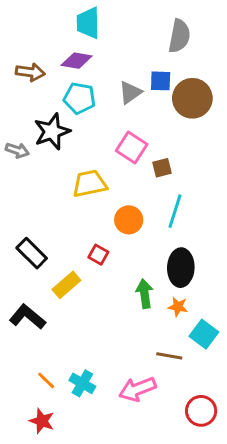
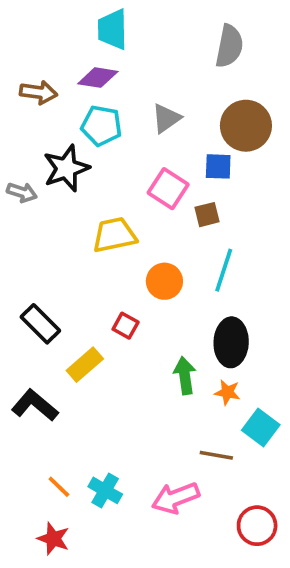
blue square: (161, 81) -> (218, 166), moved

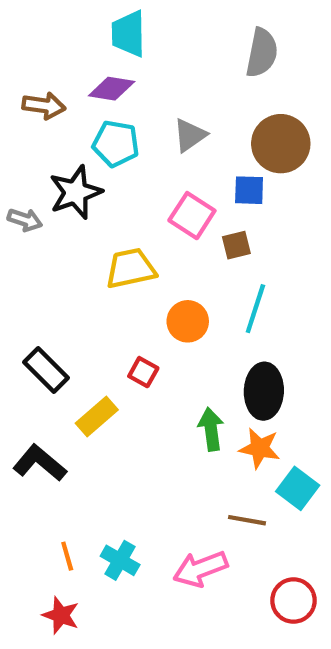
orange star: (227, 392) -> (260, 448), size x1.4
orange line: (59, 487) -> (67, 556), turned 30

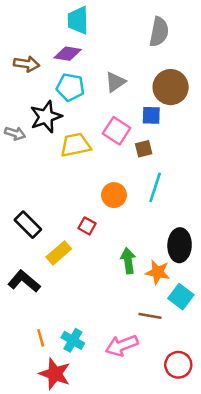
yellow trapezoid: (131, 268) -> (75, 145), moved
black ellipse: (264, 391) -> (180, 245), moved
red star: (61, 615) -> (55, 374), moved, size x1.4

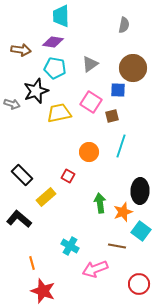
gray semicircle: (159, 32) -> (124, 25), size x0.7
orange star: (158, 272) -> (123, 212), turned -30
cyan cross: (73, 340) -> (70, 246), moved

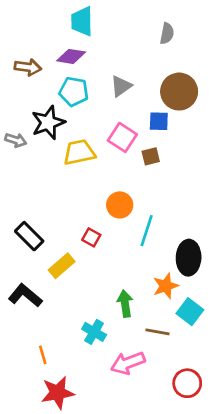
cyan line: (121, 146) -> (147, 231), moved
green arrow: (100, 203) -> (125, 304), moved
red star: (43, 291) -> (58, 393), turned -30

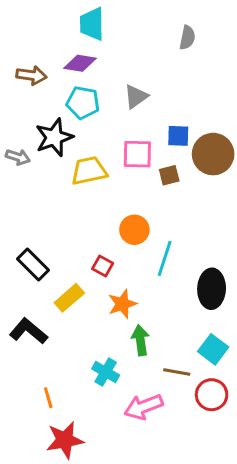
brown circle: (179, 92) -> (213, 154), moved
pink square: (122, 137) -> (137, 154), turned -32
orange star: (166, 286) -> (122, 304), moved
red circle: (187, 383) -> (212, 395), moved

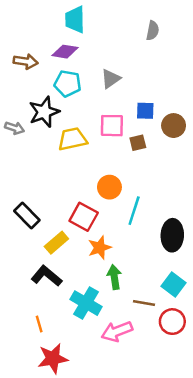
brown circle: (213, 154) -> (174, 126), size x0.7
red square: (103, 266) -> (84, 217), size x1.6
black L-shape: (28, 331) -> (47, 276), moved
cyan cross: (106, 372) -> (86, 303), size x1.4

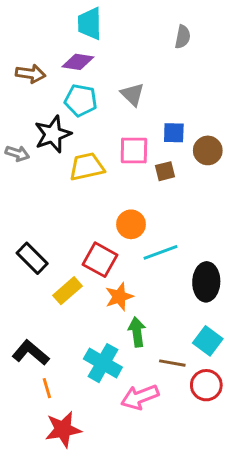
gray triangle: (111, 79) -> (132, 94), turned -40
cyan line: (134, 211) -> (161, 252), turned 52
black L-shape: (47, 276) -> (31, 353), moved

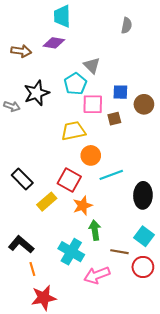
cyan pentagon: (81, 100) -> (75, 84), moved, turned 30
yellow trapezoid: (87, 167) -> (73, 131), moved

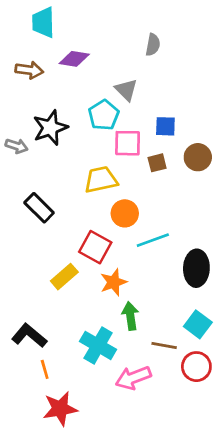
cyan trapezoid: (62, 16) -> (43, 22), moved
gray semicircle: (127, 26) -> (153, 45), moved
brown circle: (144, 104) -> (198, 157), moved
black rectangle: (22, 179) -> (39, 208), moved

